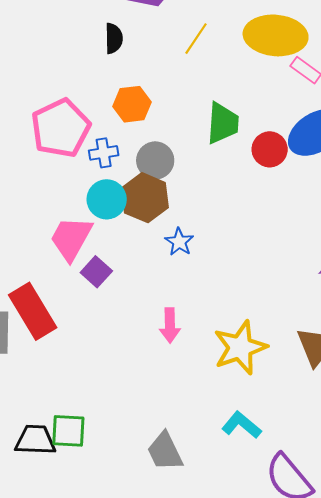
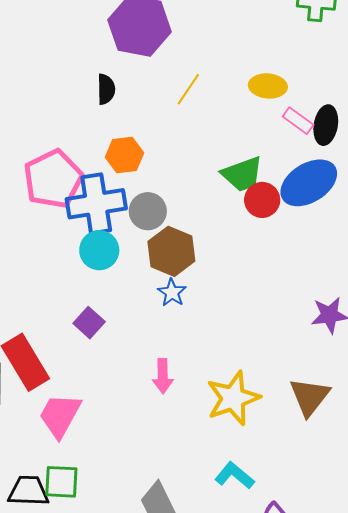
yellow ellipse: (276, 35) -> (268, 86), size x0.6
green trapezoid: (223, 123) -> (242, 174), moved, turned 66
blue cross: (104, 153) -> (96, 204), size x2.0
brown hexagon: (145, 198) -> (171, 251), moved
pink trapezoid: (71, 238) -> (60, 415), moved

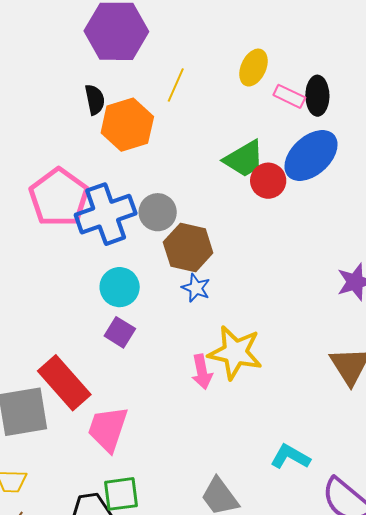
yellow ellipse: (268, 86) -> (253, 68), turned -60
orange hexagon: (124, 155) -> (127, 125), moved, size x1.4
cyan circle: (99, 250) -> (120, 287), moved
yellow star: (233, 398) -> (235, 353), moved, turned -30

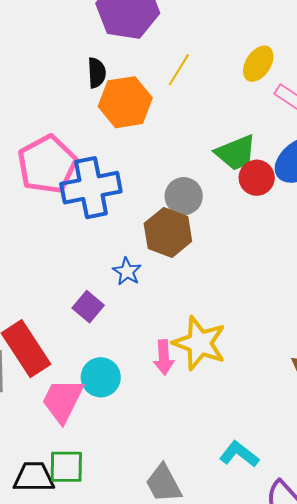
gray circle: (158, 212) -> (184, 196), moved
cyan circle: (120, 287) -> (101, 377), moved
blue star: (196, 288) -> (127, 271), moved

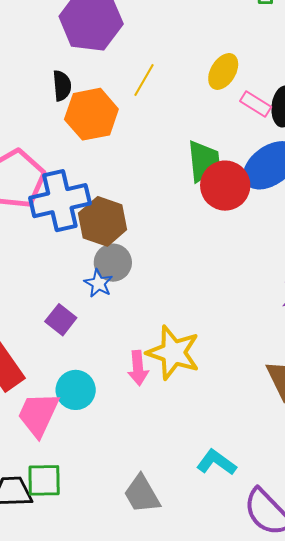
green trapezoid: (236, 153) -> (204, 161), turned -72
red circle: (257, 178) -> (225, 186), size x1.4
gray circle: (184, 196) -> (113, 263), moved
brown hexagon: (168, 232) -> (103, 221), moved

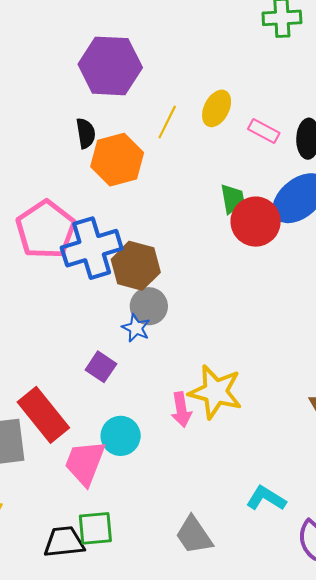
yellow ellipse: (223, 71) -> (217, 108), moved
pink rectangle: (256, 104) -> (264, 131), moved
green trapezoid: (204, 161) -> (232, 199), size x0.7

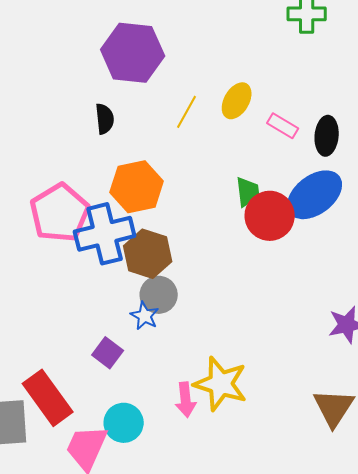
orange hexagon: (117, 160) -> (137, 187), moved

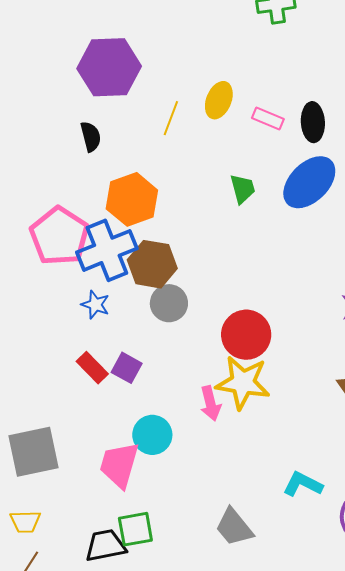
red circle: (270, 216) -> (246, 335), moved
blue star: (145, 316) -> (95, 305), moved
red rectangle: (48, 398) -> (92, 368), moved, size x0.6

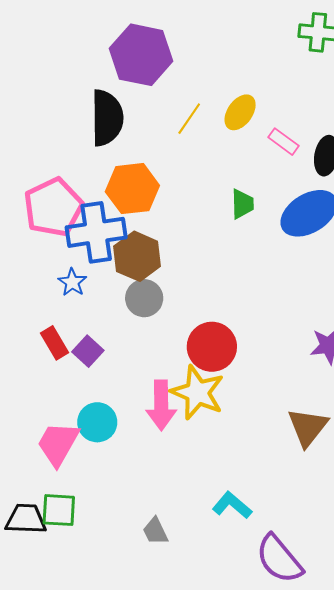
black semicircle: (91, 137) -> (107, 118), size x1.8
pink arrow: (210, 403) -> (161, 405), size x1.4
gray trapezoid: (234, 527) -> (155, 531), size x0.7

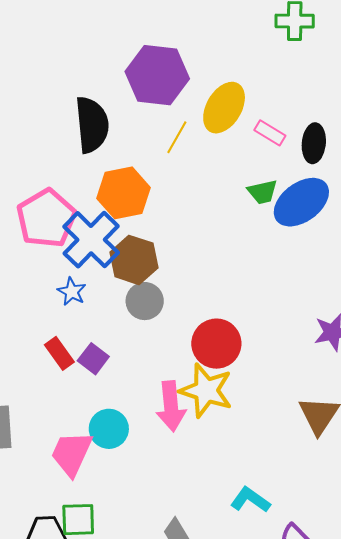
purple hexagon: (141, 55) -> (157, 75), moved
yellow ellipse: (240, 112) -> (224, 108), size x1.4
yellow line: (189, 119) -> (177, 137), moved
green trapezoid: (242, 204) -> (262, 192), moved, turned 84
blue cross: (96, 232) -> (91, 240), turned -32

